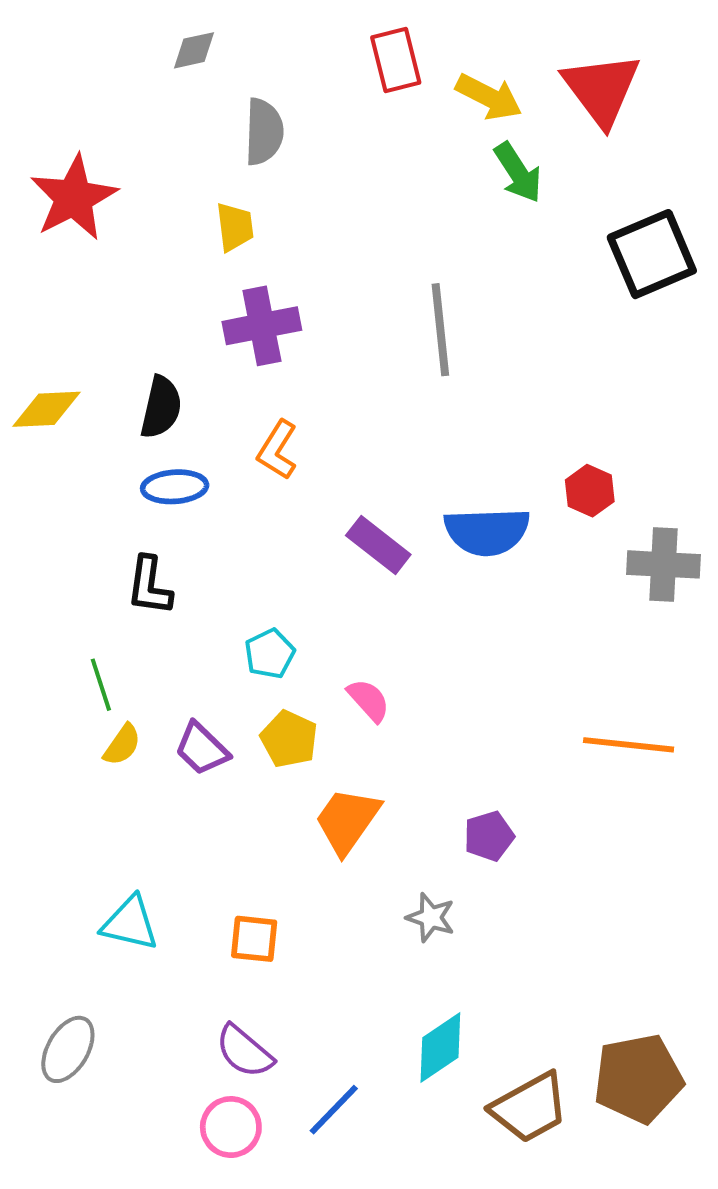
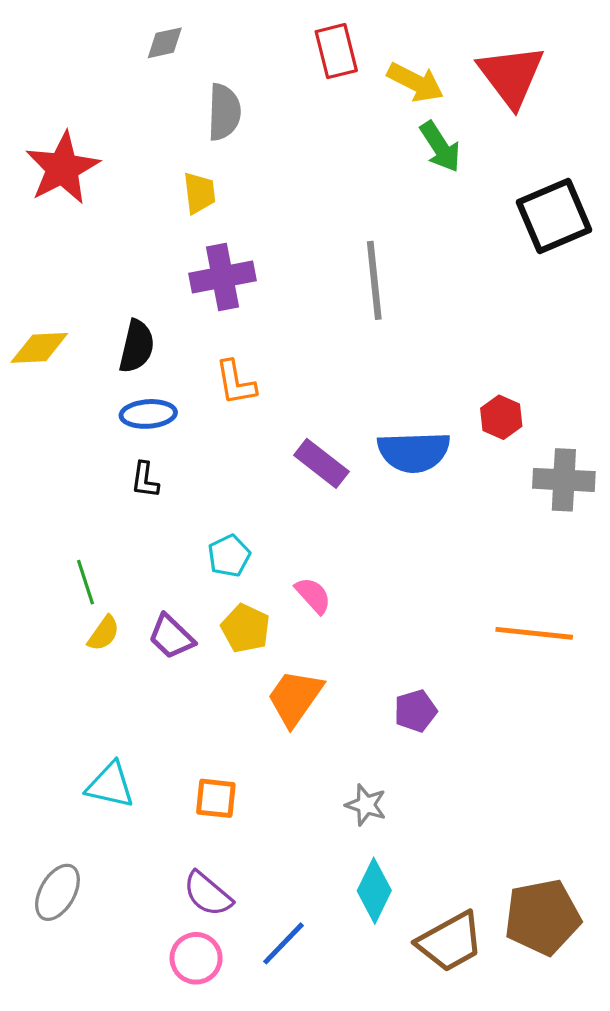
orange L-shape: (277, 450) -> (236, 383), turned -42
black L-shape: (149, 586) -> (145, 480), moved, size x0.7
gray star: (431, 918) -> (366, 805), moved
cyan diamond: (440, 1047) -> (374, 891), turned -30

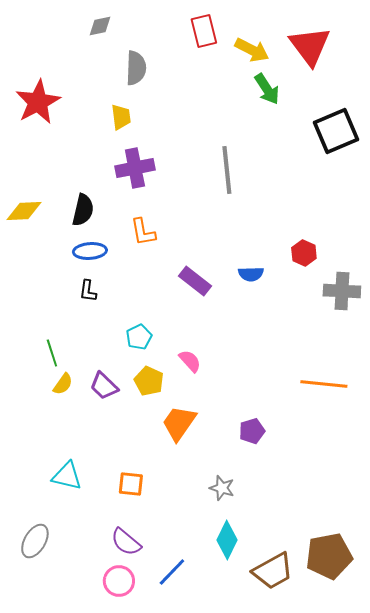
blue semicircle: (414, 452) -> (251, 274), size x0.6

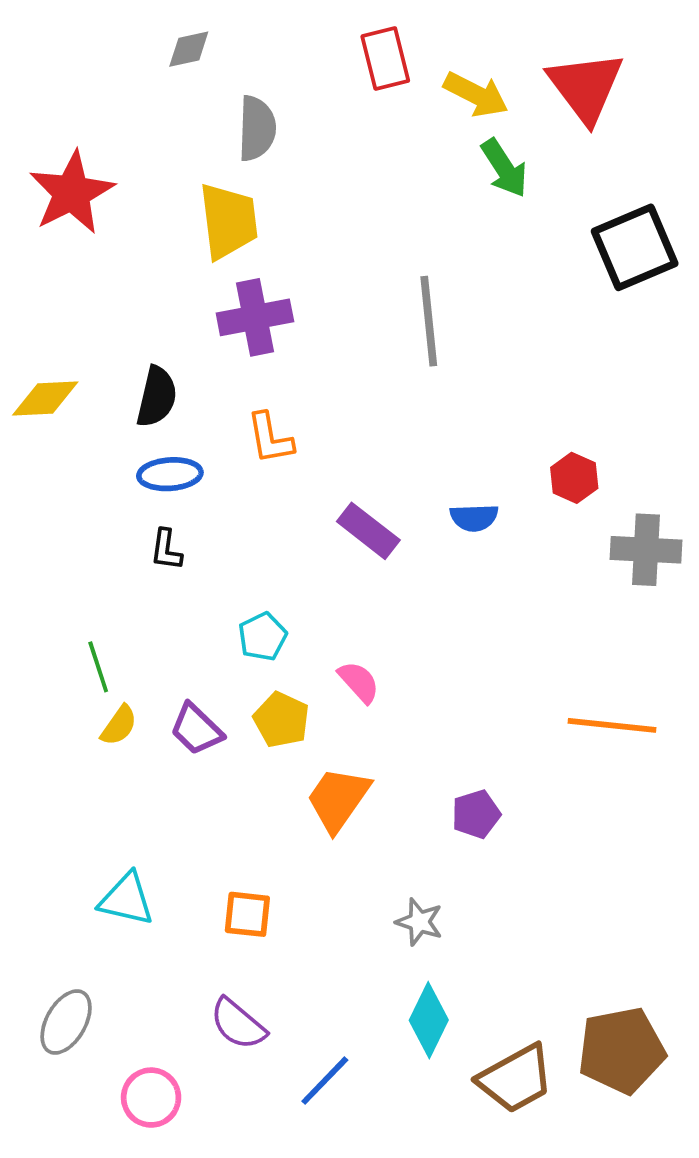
yellow trapezoid: (121, 117) -> (229, 221), size x1.6
pink circle: (119, 581) -> (151, 1098), moved

